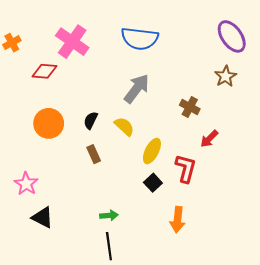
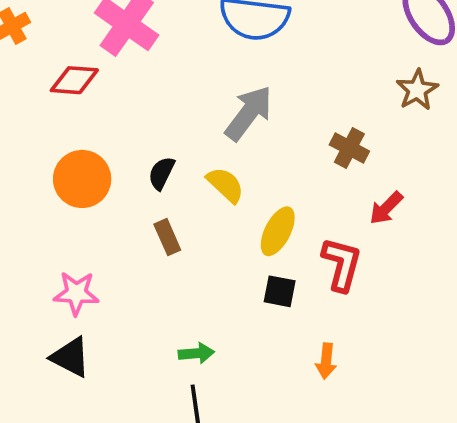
black square: (153, 183) -> (280, 291), turned -36
pink star: (26, 184) -> (76, 293), moved, turned -30
orange arrow: (177, 220) -> (326, 361), size x0.7

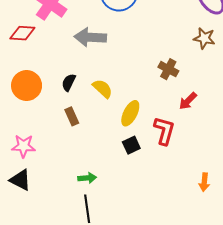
brown star: (417, 90) -> (204, 38), turned -30
gray arrow: (249, 113) -> (90, 37), moved, turned -124
black square: (280, 291) -> (131, 145), turned -36
orange arrow: (326, 361) -> (204, 182), moved

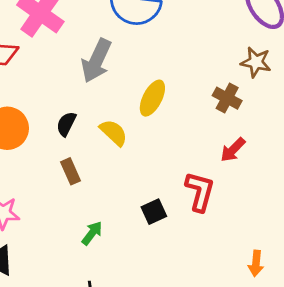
gray arrow: (90, 37) -> (96, 61), turned -68
brown cross: (168, 69) -> (227, 98), moved
yellow ellipse: (130, 113) -> (152, 98), moved
green arrow: (87, 178) -> (92, 233), moved, turned -48

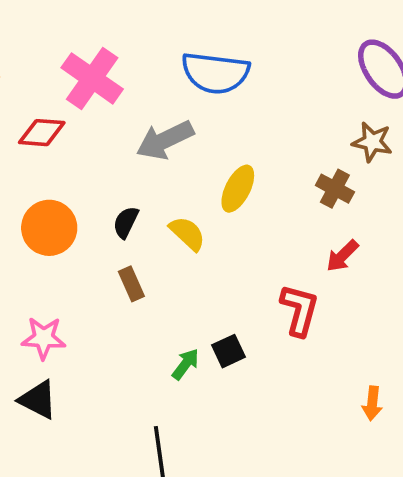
gray arrow: (96, 61) -> (165, 140), turned 39
black square: (154, 212) -> (228, 351), moved
green arrow: (92, 233) -> (186, 364), moved

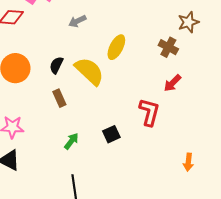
gray arrow: (165, 140) -> (77, 21), size x0.6
brown star: (372, 142) -> (188, 22), turned -30
yellow semicircle: (187, 233) -> (89, 71), size x1.5
green arrow: (186, 364) -> (71, 141), moved

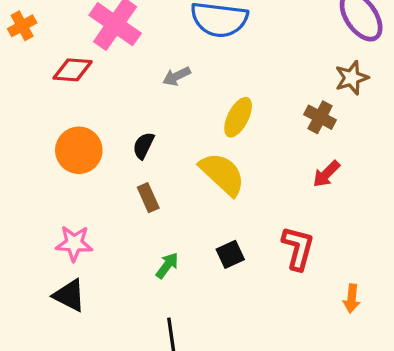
yellow semicircle: (89, 71) -> (222, 174), moved
red L-shape: (149, 112) -> (298, 248), moved

